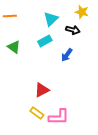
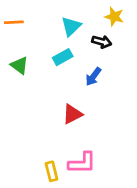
red triangle: (42, 90) -> (72, 114), moved
yellow rectangle: (37, 113) -> (52, 171), moved, turned 40

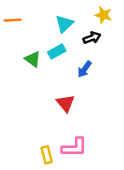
black arrow: (102, 42) -> (92, 38), turned -36
green triangle: (19, 65) -> (33, 59), moved
red triangle: (72, 114) -> (66, 103), turned -42

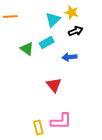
yellow star: (103, 15) -> (72, 12), moved
blue arrow: (84, 69) -> (69, 57), turned 48

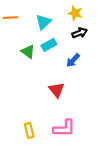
cyan triangle: (53, 20) -> (43, 22), moved
blue arrow: (69, 57) -> (73, 60), turned -40
yellow rectangle: (38, 128) -> (29, 130), moved

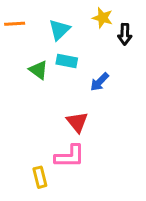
black arrow: (80, 33) -> (125, 34), moved, turned 112
cyan rectangle: (49, 45) -> (67, 61), turned 40
pink L-shape: (64, 128) -> (70, 156), moved

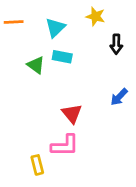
black arrow: (125, 34) -> (116, 44), moved
blue arrow: (100, 82) -> (119, 97), moved

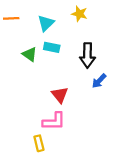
black arrow: (116, 44) -> (87, 55), moved, size x1.5
yellow rectangle: (37, 165) -> (39, 143), moved

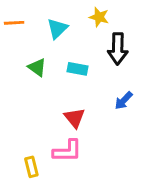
cyan rectangle: (52, 47) -> (77, 69), moved
black arrow: (87, 55) -> (118, 49), moved
yellow rectangle: (39, 143) -> (31, 167), moved

